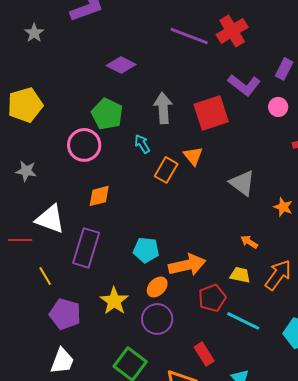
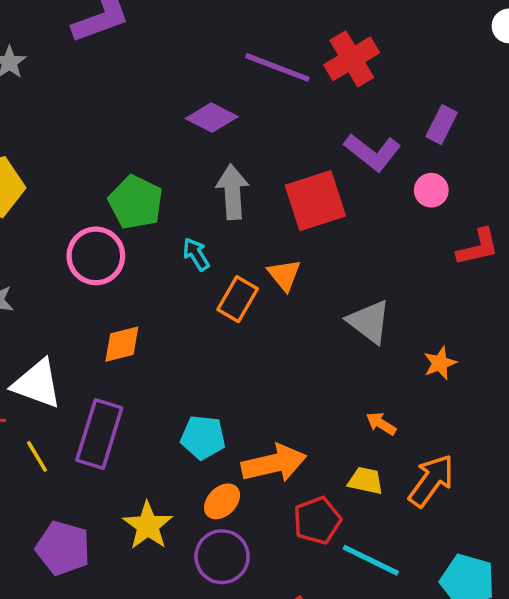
purple diamond: (121, 65) -> (212, 118), moved
orange star: (283, 207) -> (440, 363), turned 30
yellow line: (45, 276) -> (37, 456), moved

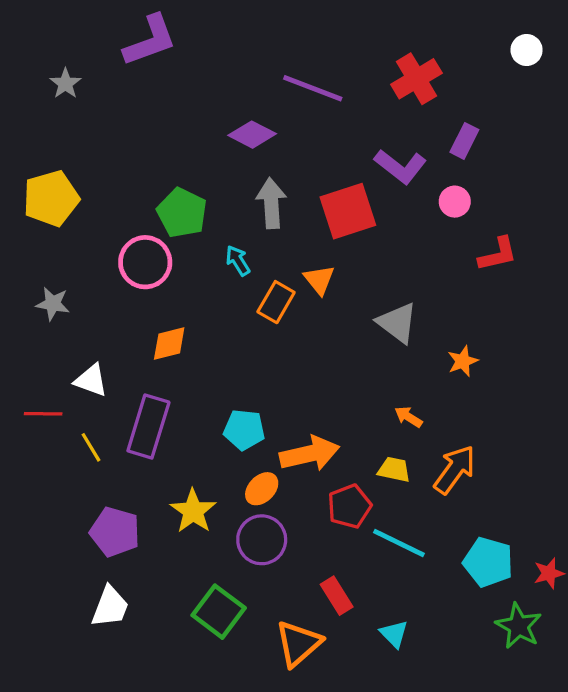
red cross: (352, 59) -> (416, 79), moved
white triangle: (37, 384) -> (91, 380), size x0.7

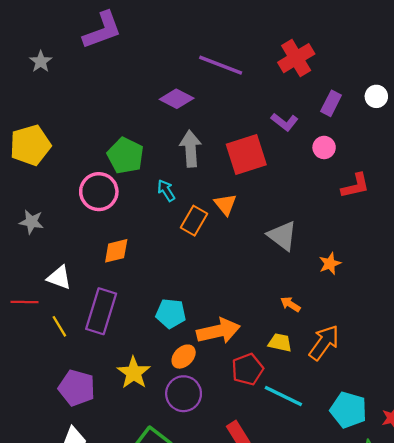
white circle: (527, 50) -> (376, 96), moved
purple L-shape: (400, 166) -> (285, 122), size x0.7

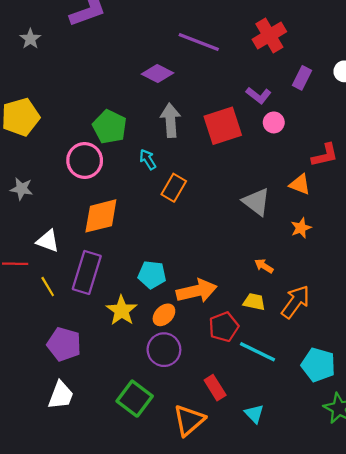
pink circle: (324, 147) -> (274, 122), moved
orange triangle: (225, 204) -> (300, 184), moved, turned -30
orange diamond: (116, 251) -> (101, 216), size x1.5
yellow star: (134, 373) -> (122, 310), moved

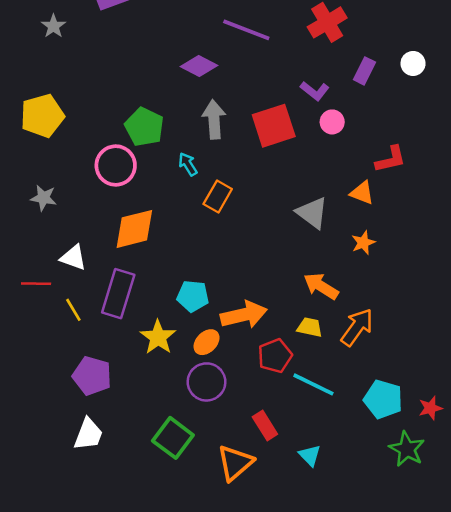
orange arrow: (264, 266) -> (321, 286), size x1.6

